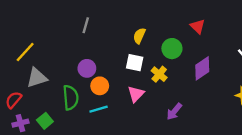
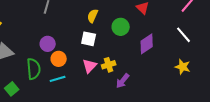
yellow cross: (159, 74) -> (109, 65), moved, turned 32

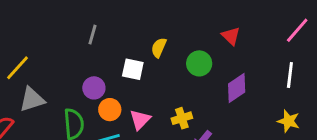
white line: (184, 35) -> (290, 75), turned 48
white square: (89, 39) -> (133, 69), moved
pink triangle: (90, 66) -> (140, 120), moved

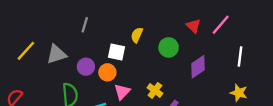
pink line: (297, 30) -> (221, 25), moved
gray triangle: (32, 99) -> (56, 54), moved
orange circle: (110, 110) -> (107, 72), moved
yellow cross: (182, 118) -> (155, 90), turned -35

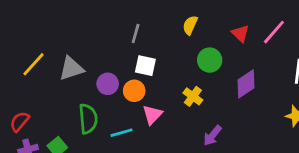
gray line: (85, 25) -> (136, 33), moved
yellow semicircle: (137, 35) -> (190, 25), moved
yellow cross: (155, 90) -> (193, 96), moved

